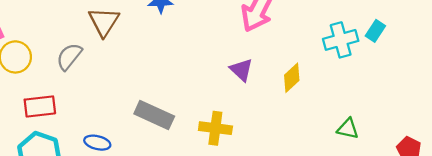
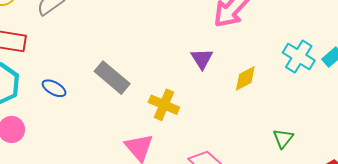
cyan cross: (341, 40) -> (299, 57), turned 32
green triangle: (348, 129) -> (283, 138), turned 40

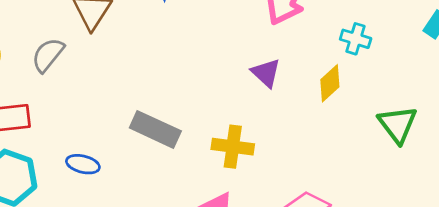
cyan cross: (299, 57) -> (356, 39), moved, size x0.7
green triangle: (283, 138) -> (398, 124), moved, size x1.4

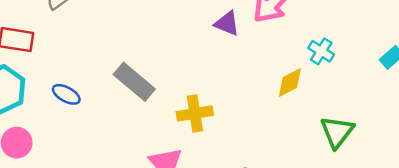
purple triangle: (266, 73) -> (227, 23), moved, turned -36
yellow cross: (233, 147) -> (195, 113), turned -32

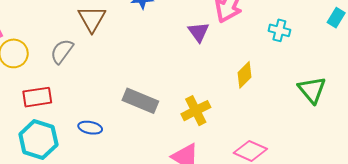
purple triangle: (227, 23) -> (199, 32), turned 50
yellow diamond: (290, 82) -> (244, 75), moved

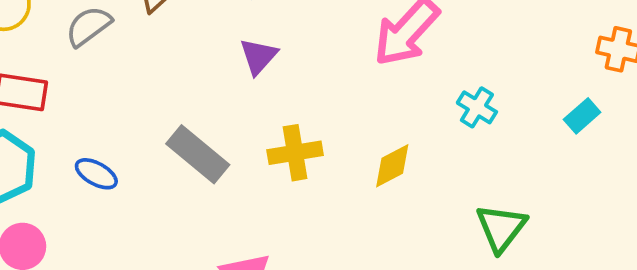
purple triangle: (199, 32) -> (258, 56), moved
yellow cross: (196, 111) -> (295, 153), moved

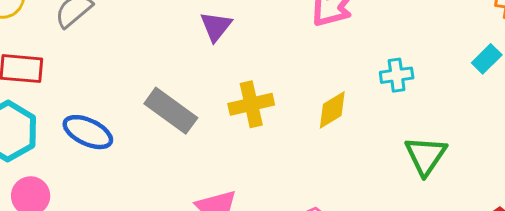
cyan cross: (477, 107) -> (397, 75), moved, turned -36
blue ellipse: (96, 174) -> (88, 132), size x1.4

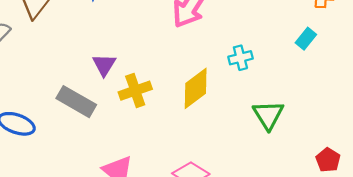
purple triangle: (216, 26) -> (104, 65), moved
yellow diamond: (332, 110) -> (196, 88), size x1.4

